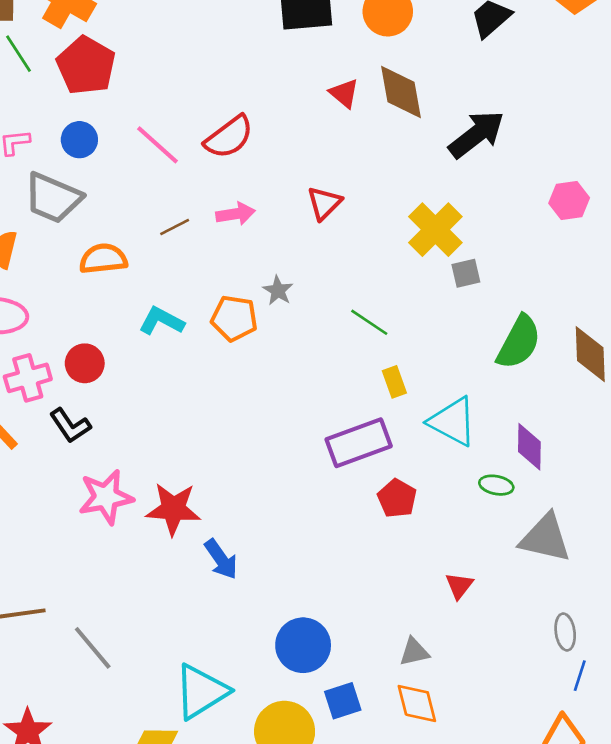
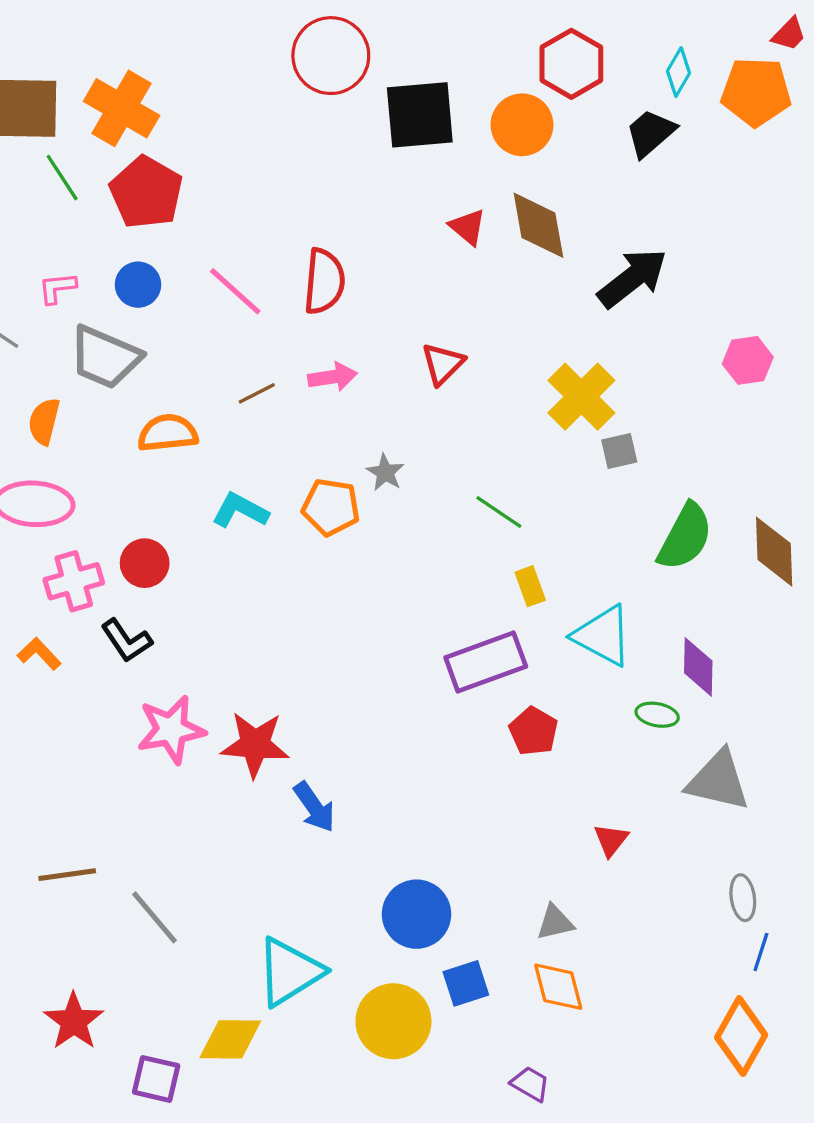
red semicircle: (229, 137) -> (324, 281), turned -48

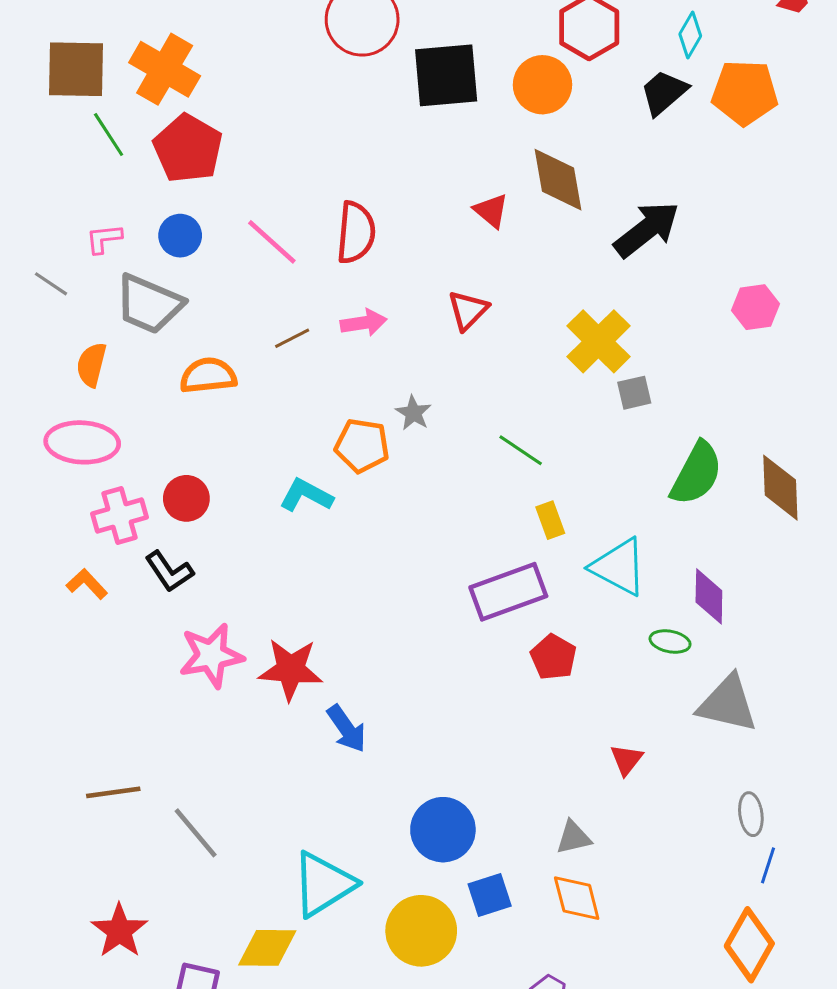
orange pentagon: (756, 92) -> (745, 93), moved
red triangle: (468, 227) -> (491, 211), moved
cyan L-shape: (240, 510) -> (306, 495), moved

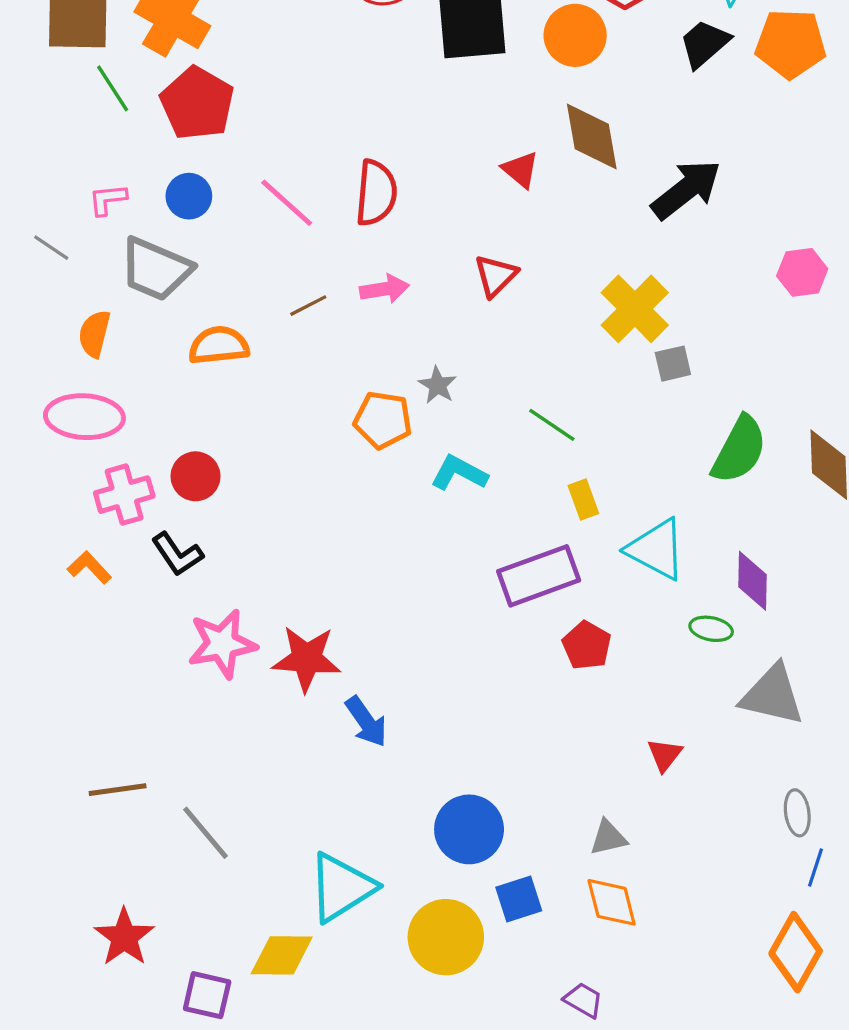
cyan L-shape: (306, 495) -> (459, 473), moved

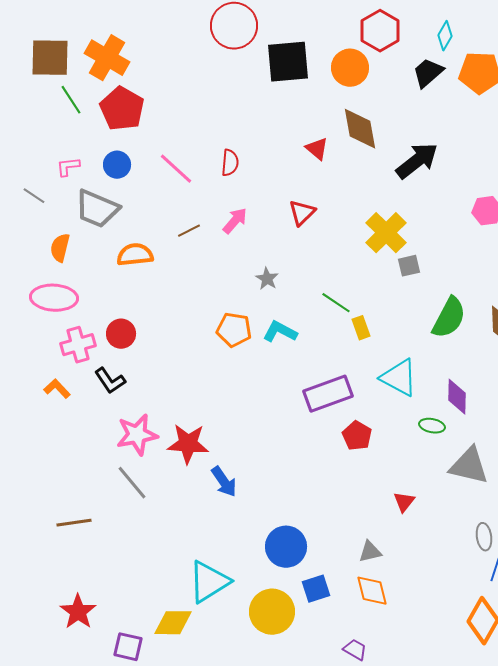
red semicircle: (376, 193) -> (230, 163), size x0.7
pink arrow: (384, 289) -> (235, 221), turned -40
orange pentagon: (383, 420) -> (234, 330), moved
yellow rectangle: (583, 500) -> (361, 328), moved
gray line: (205, 833) -> (132, 483), moved

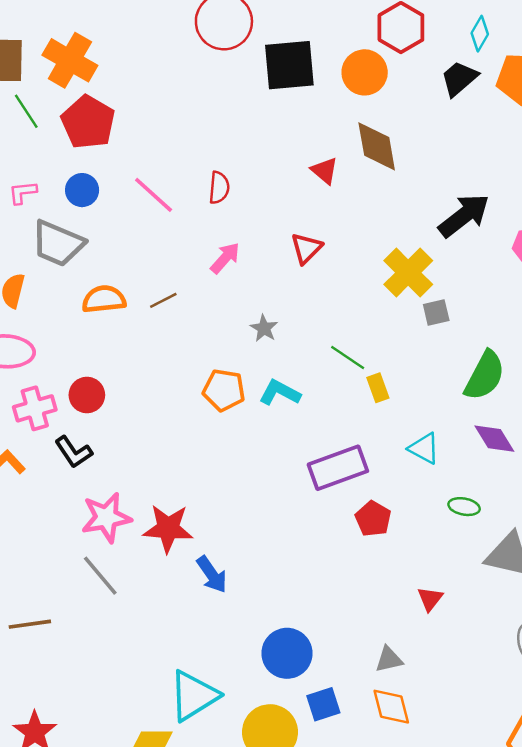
black arrow: (417, 161) -> (464, 216), moved
brown line: (189, 231) -> (163, 300), moved
cyan triangle: (399, 378) -> (424, 448), size x0.7
purple diamond: (457, 397) -> (494, 439), moved, turned -33

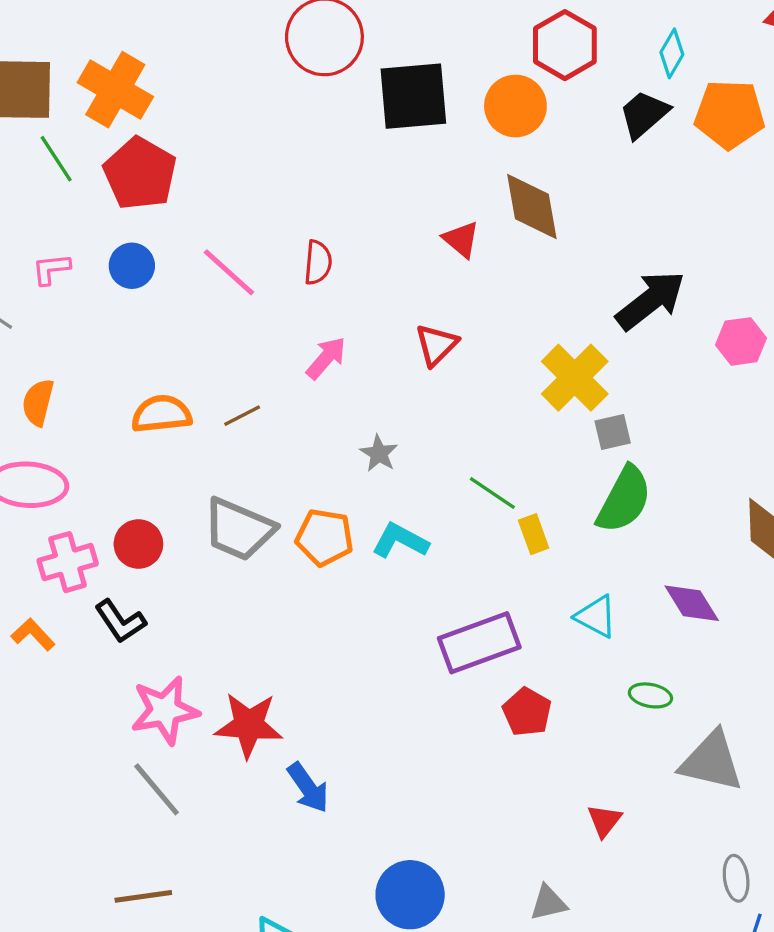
gray trapezoid: (58, 243) -> (239, 529), moved
green semicircle: (485, 376) -> (624, 500), moved
brown line: (30, 624) -> (143, 896), moved

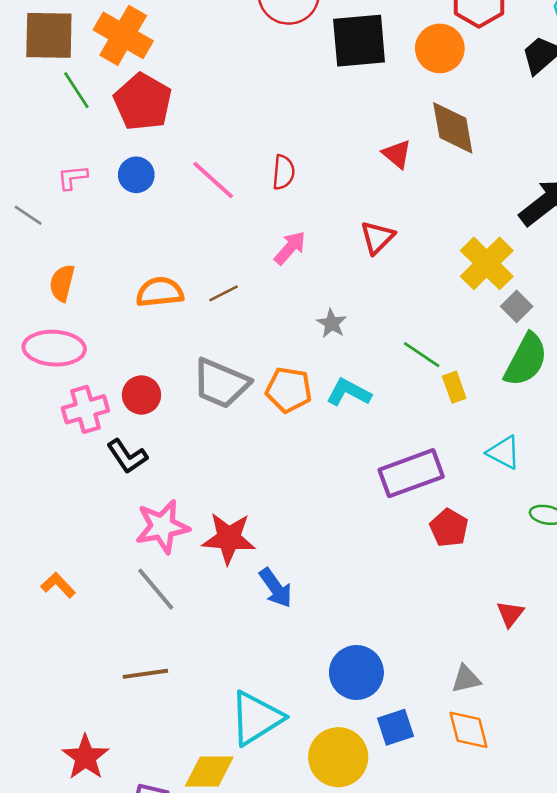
gray square: (613, 432) -> (517, 306), turned -32
orange L-shape: (33, 635) -> (58, 585), moved

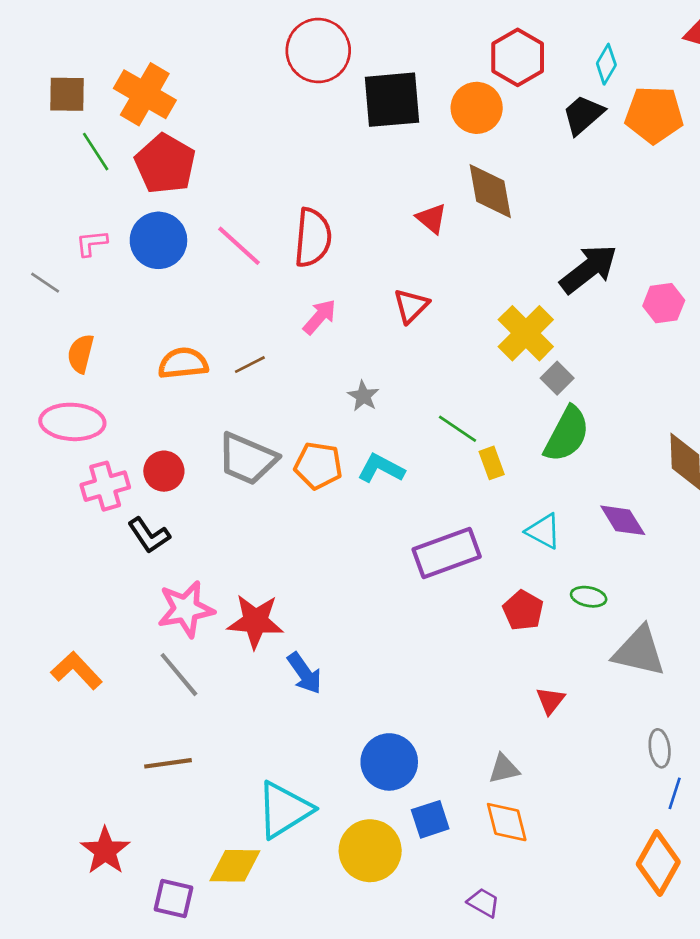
brown square: (49, 35) -> (67, 94), size x0.7
red semicircle: (283, 172) -> (313, 238), size x1.6
blue circle: (136, 175) -> (158, 240), size x1.5
red pentagon: (449, 528) -> (523, 610), moved
orange L-shape: (58, 585) -> (77, 670), size x1.4

